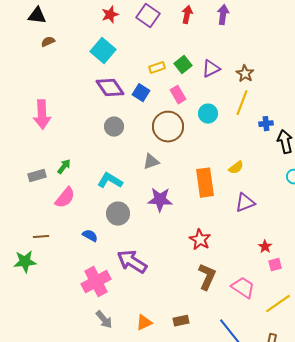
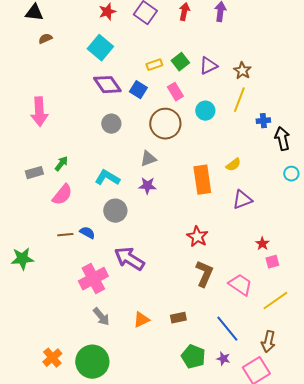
purple star: (160, 200) -> (147, 186), moved, size x0.7
brown line: (41, 237) -> (65, 235), moved

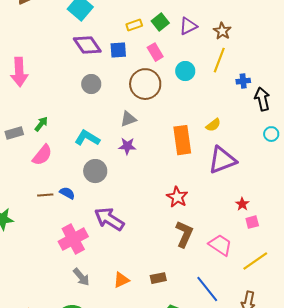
blue square: (138, 90) -> (118, 50), turned -36
purple triangle: (242, 200) -> (222, 160), size x1.4

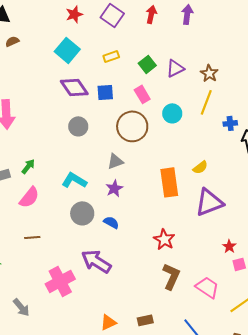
yellow rectangle: (134, 25) -> (111, 56), moved
purple star: (127, 146) -> (114, 188), turned -30
blue semicircle: (67, 193) -> (111, 222), moved
gray arrow: (81, 277) -> (21, 307), moved

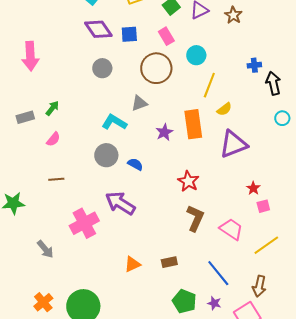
yellow line: (206, 102) -> (209, 85), moved
cyan L-shape: (74, 180) -> (114, 122), moved
purple star: (114, 188) -> (164, 132), moved
pink semicircle: (29, 197) -> (53, 139), size x0.7

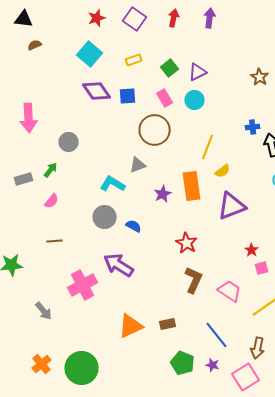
brown star: (233, 15) -> (260, 77), moved
cyan circle: (196, 55) -> (195, 100), moved
gray circle: (102, 68) -> (69, 142), moved
orange triangle: (132, 264) -> (131, 326), size x1.5

